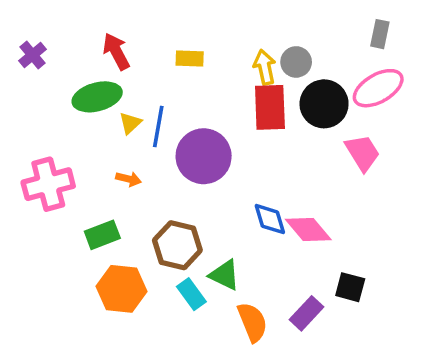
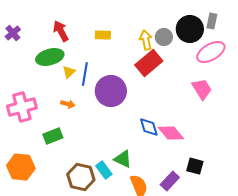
black circle: (324, 104) -> (190, 29), moved
red rectangle: (270, 107) -> (149, 63), turned 52
brown hexagon: (177, 245) -> (81, 177), moved
orange hexagon: (122, 289) -> (21, 167), moved

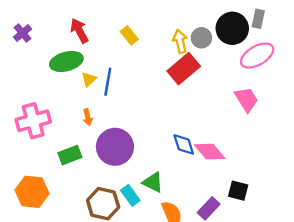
yellow rectangle: (103, 35) -> (129, 35), turned 49
purple circle: (111, 91) -> (115, 147), moved
orange arrow: (68, 104) -> (88, 117), turned 64

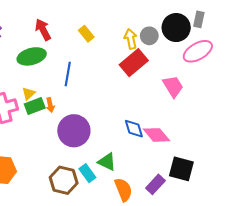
yellow triangle: (89, 79) -> (29, 94), moved
pink trapezoid: (246, 99) -> (173, 86), moved
green rectangle: (70, 155) -> (35, 106), moved
black square: (238, 191) -> (181, 169), size x1.4

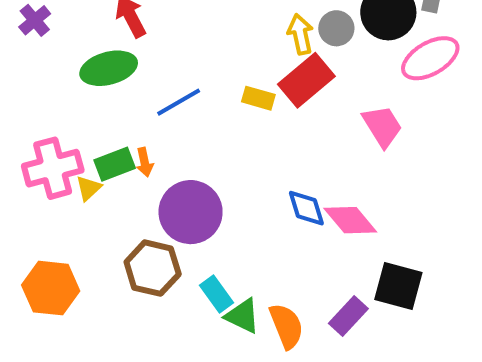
yellow rectangle: (86, 34) -> (258, 98), moved, turned -35
blue line: (68, 74) -> (179, 102), turned 50
yellow triangle: (29, 94) -> (89, 188), moved
green triangle: (107, 162) -> (242, 316), moved
brown hexagon: (64, 180) -> (153, 268), moved

